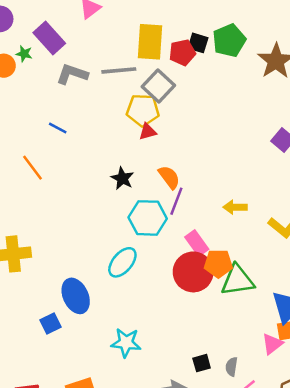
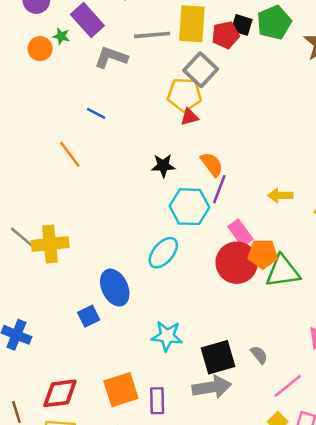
gray line: (119, 70) -> (152, 35), moved
black star: (122, 178) -> (163, 166), turned -30
black square: (202, 363) -> (218, 357), moved, size x1.8
gray semicircle: (232, 367) -> (259, 355), moved, turned 132

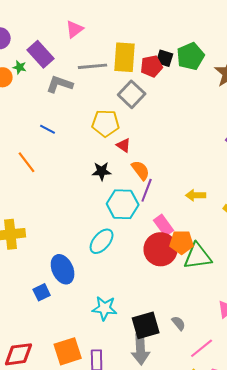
yellow pentagon: (184, 95) -> (106, 123), moved
red triangle: (189, 117) -> (124, 145), moved, turned 49
gray arrow: (212, 387) -> (141, 349), turned 96

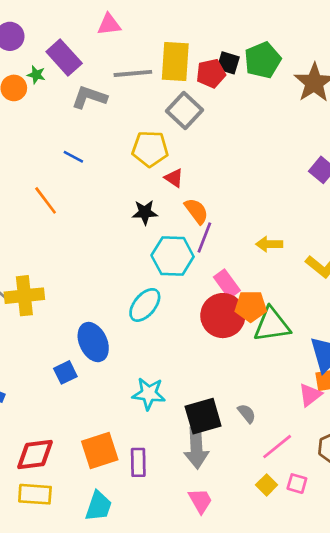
pink triangle: (75, 29) -> (109, 24), turned 30

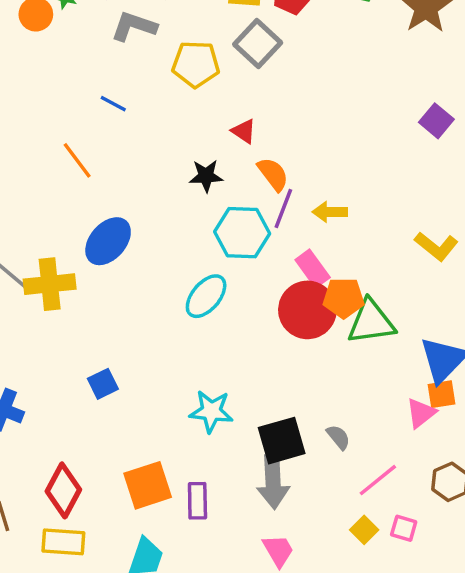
yellow pentagon: (150, 149) -> (196, 64), moved
yellow arrow: (269, 244) -> (330, 212), moved
blue ellipse: (93, 342) -> (108, 241), moved, turned 66
red diamond: (35, 454) -> (63, 490), turned -54

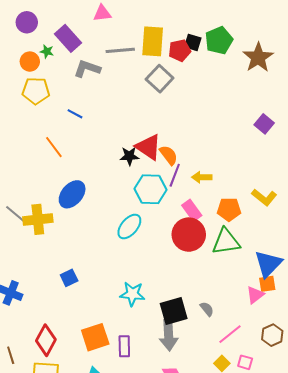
yellow pentagon: (196, 64) -> (36, 91), moved
red triangle: (244, 131) -> (148, 147), moved, size x1.8
orange pentagon: (344, 298) -> (229, 209), moved

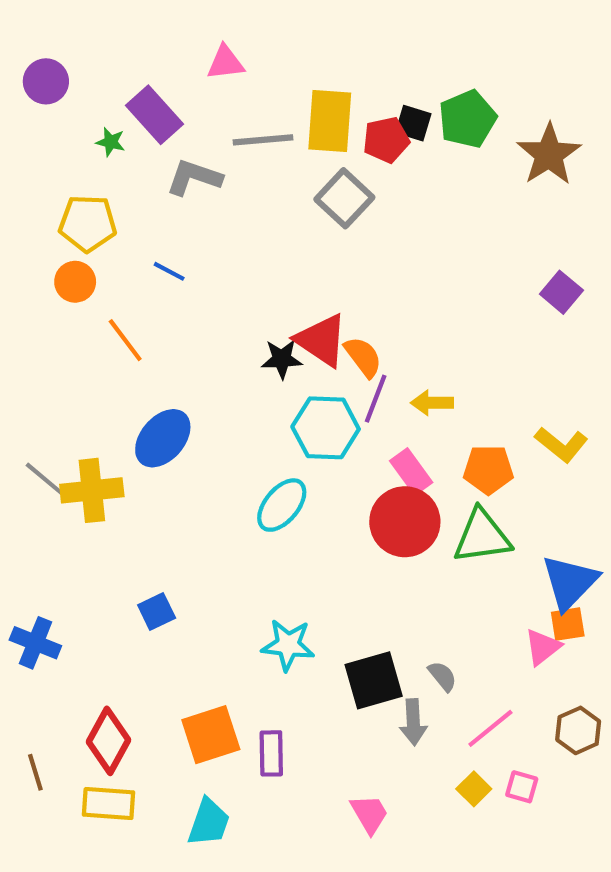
purple circle: (27, 22) -> (46, 81), moved
orange circle: (30, 62) -> (75, 282), moved
gray arrow: (169, 335) -> (413, 722), moved, size x0.7

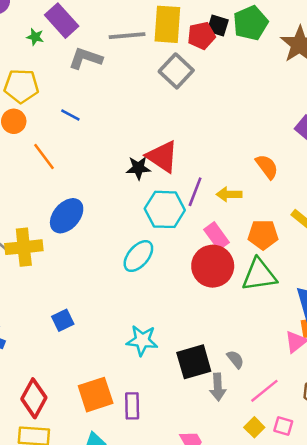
orange semicircle: (363, 357) -> (267, 167), moved

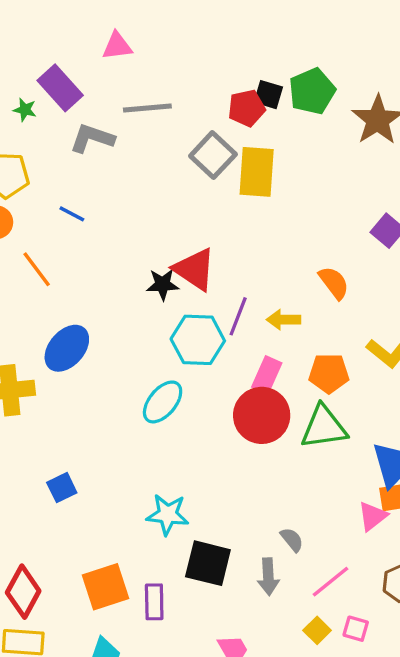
yellow rectangle: (167, 24) -> (257, 172), moved
pink rectangle: (216, 236) -> (267, 375), turned 60
black square: (194, 362) -> (208, 563), moved, turned 30

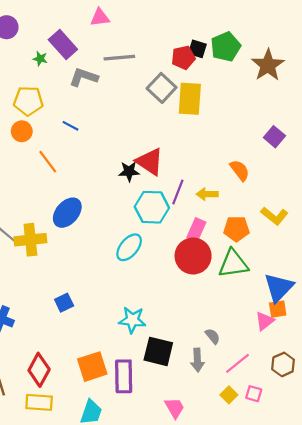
purple rectangle: (154, 602) -> (124, 376), size x1.4

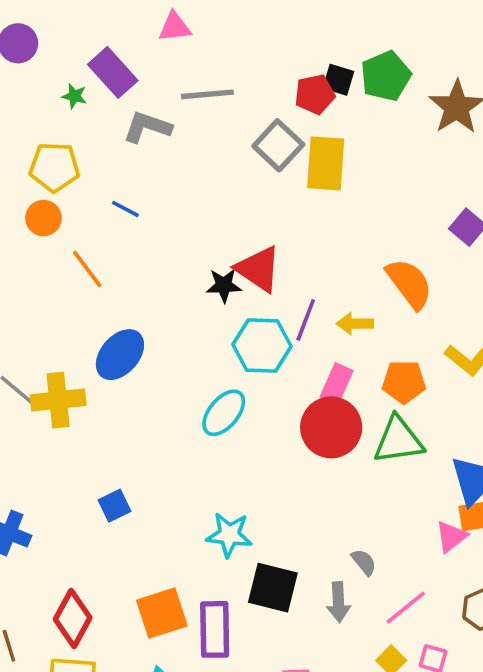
orange semicircle: (240, 170) -> (409, 284), size x1.4

